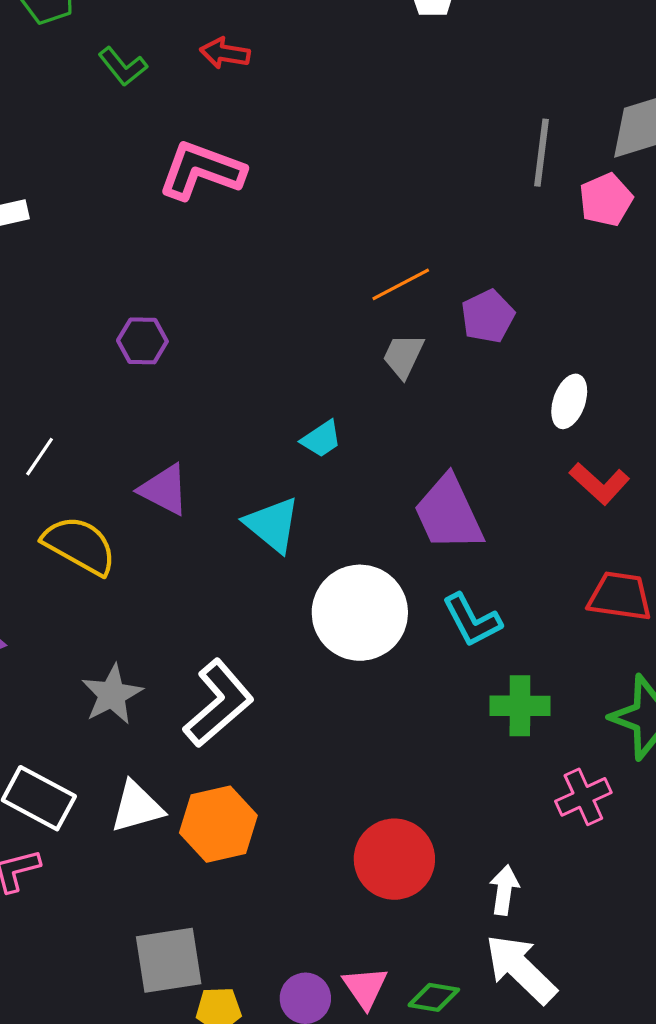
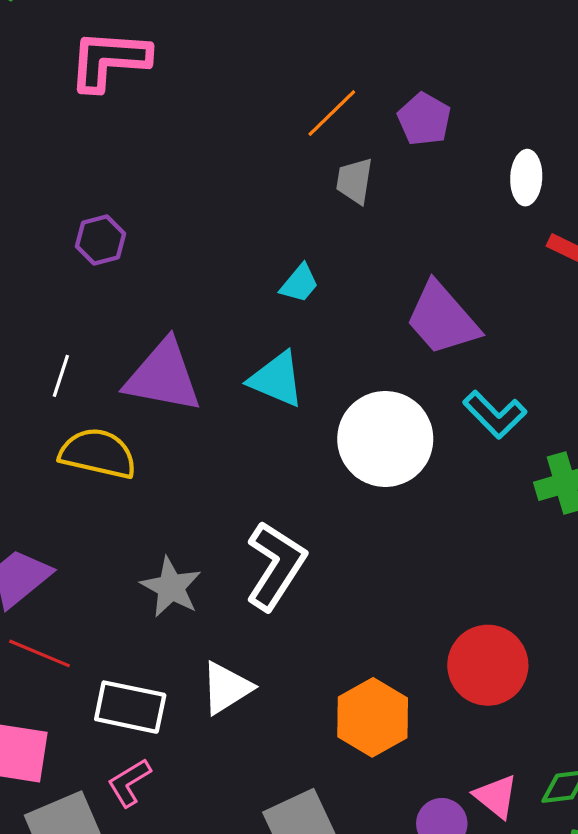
white line: (40, 457) -> (61, 376), moved
purple triangle: (164, 490) -> (163, 376), size x1.5
orange hexagon: (218, 824) -> (373, 717), moved

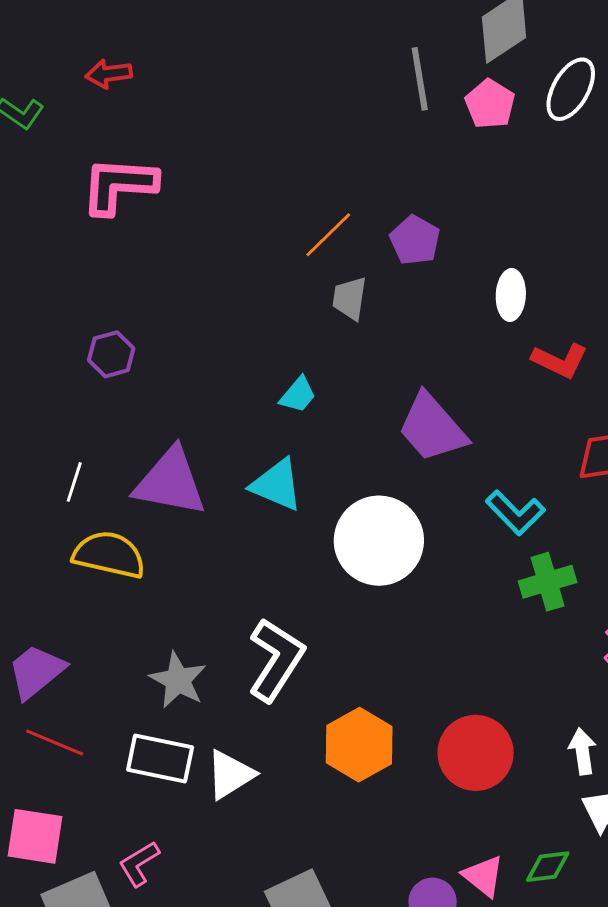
cyan L-shape: (495, 415) -> (515, 513), moved
white rectangle: (130, 707) -> (160, 758), moved
orange hexagon: (373, 717) -> (359, 745), moved

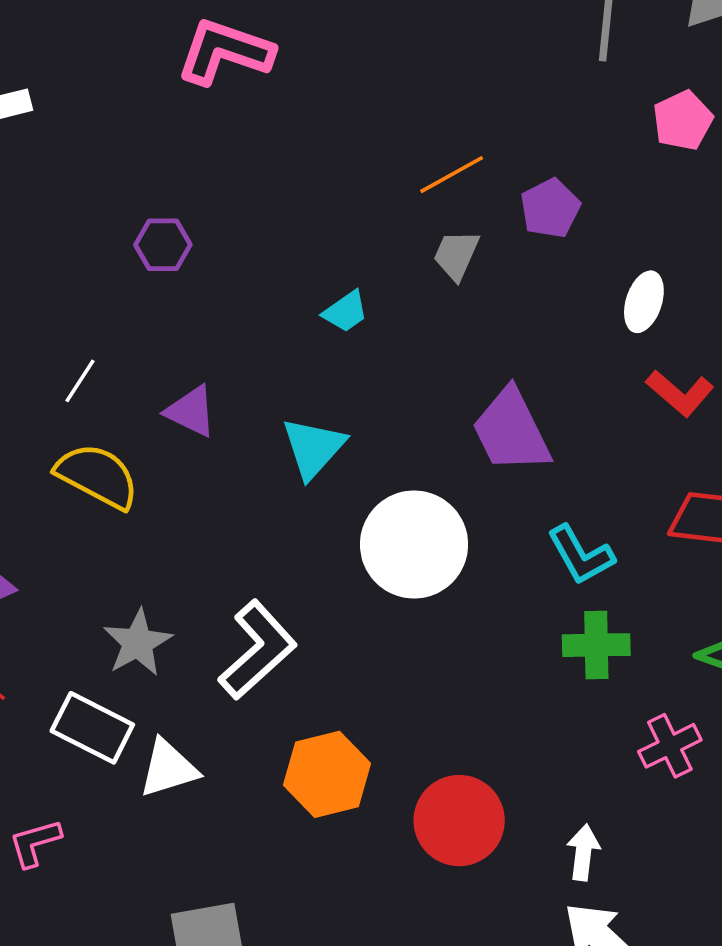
pink pentagon: (490, 104) -> (683, 120), moved
cyan trapezoid: (298, 395) -> (346, 312), moved
purple triangle: (170, 482) -> (191, 411), size x0.6
cyan triangle: (277, 485) -> (313, 448), turned 34

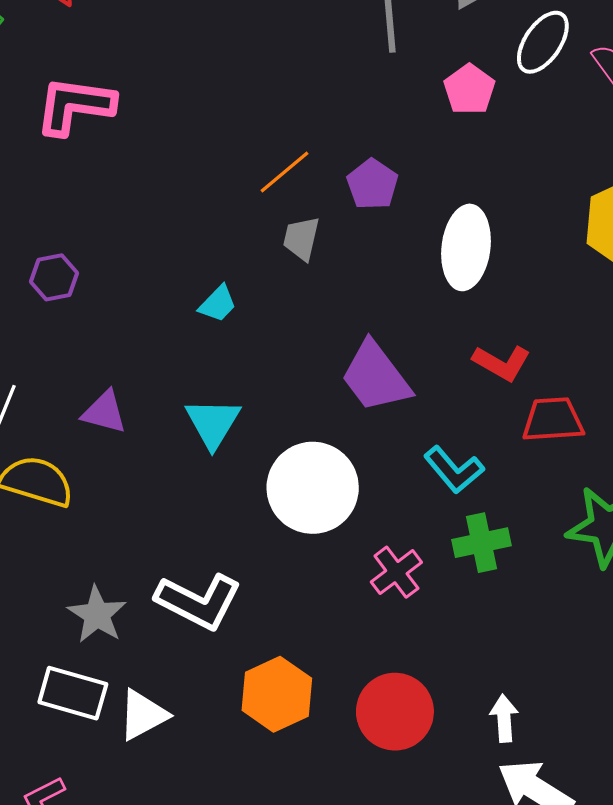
white ellipse: (644, 302) -> (466, 247), size x1.6
red L-shape: (680, 393) -> (502, 363), moved
white L-shape: (258, 650) -> (199, 601), turned 80
pink cross: (670, 746) -> (396, 572), moved

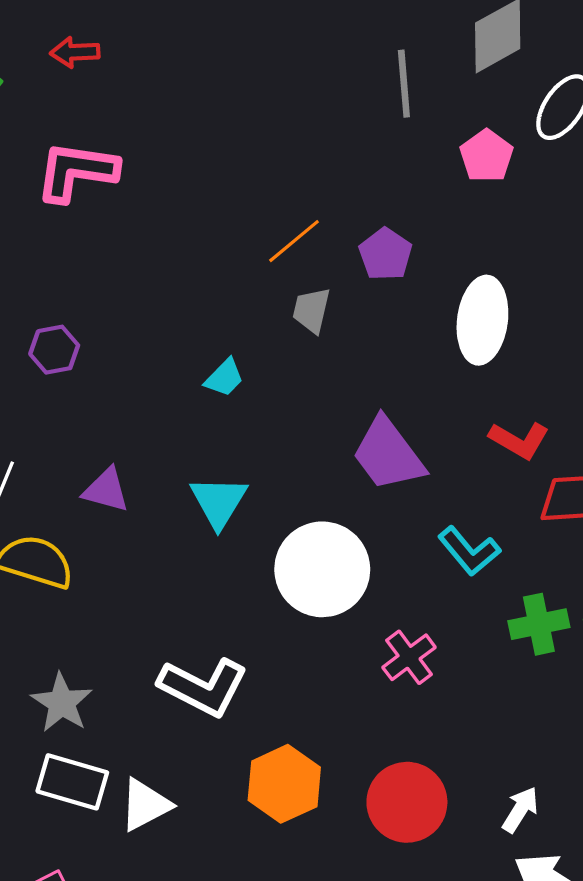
green cross: (482, 543) -> (539, 624), moved
gray star: (97, 615) -> (62, 703), moved
white arrow: (504, 718) -> (520, 810), turned 36

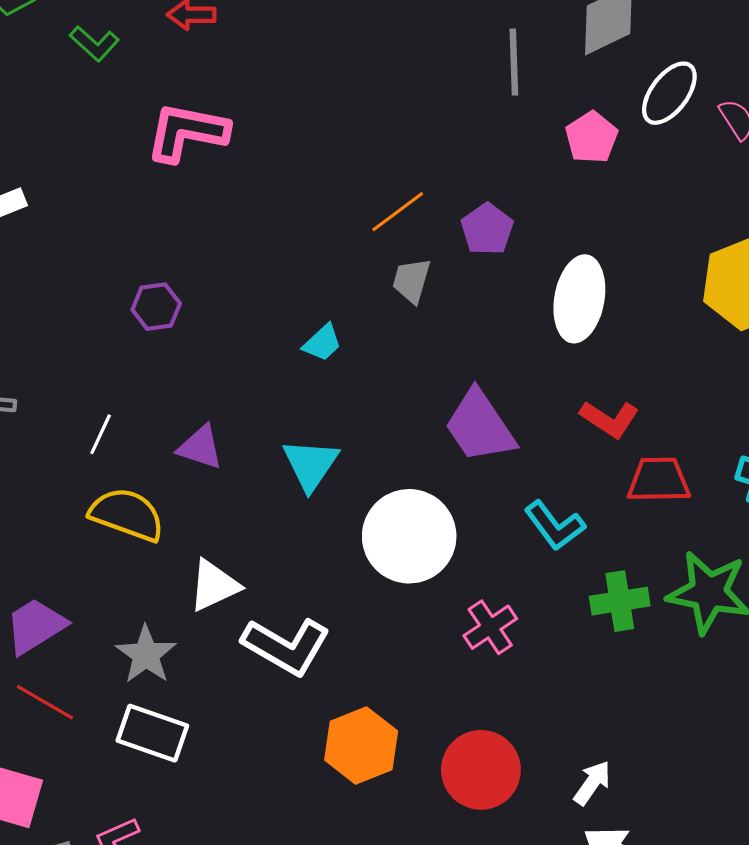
white triangle: (145, 805) -> (214, 585), moved

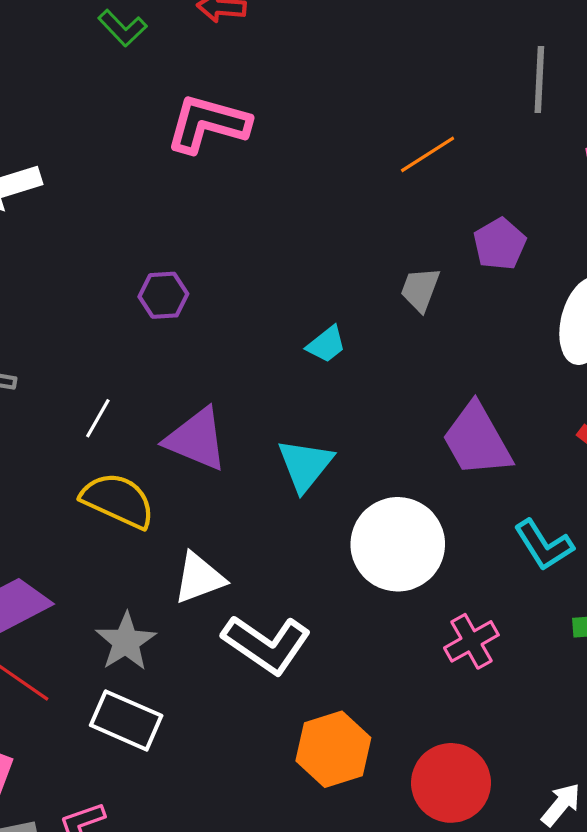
orange line: (398, 212) -> (428, 154), moved
purple triangle: (200, 447) -> (196, 439), size x1.4

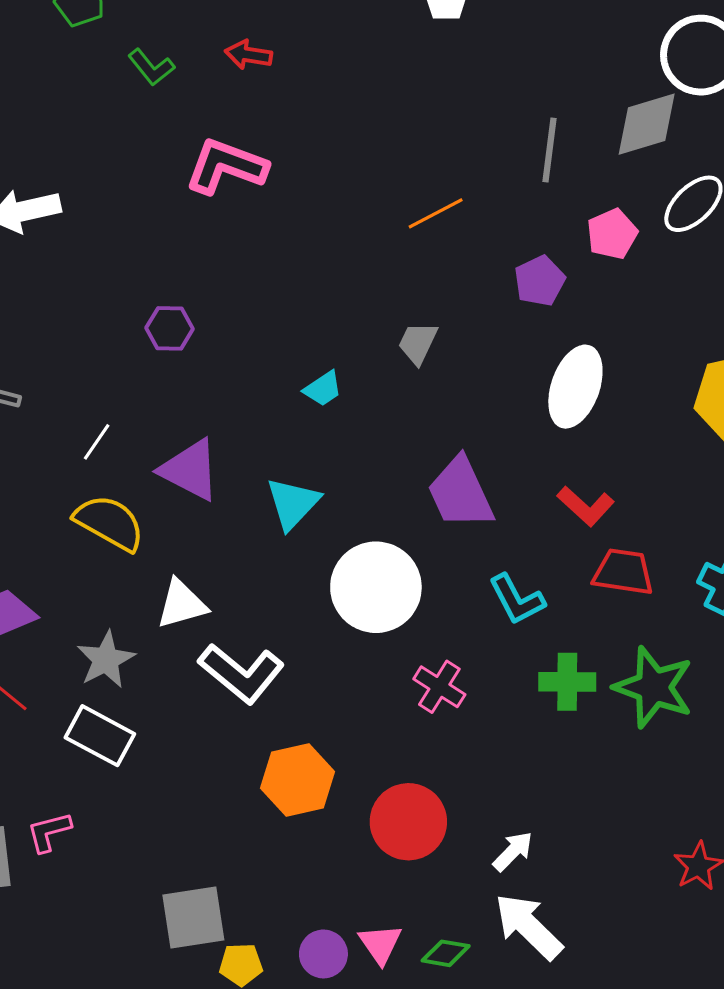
purple pentagon: (500, 244) -> (540, 281), moved
pink cross: (471, 641) -> (439, 687), turned -33

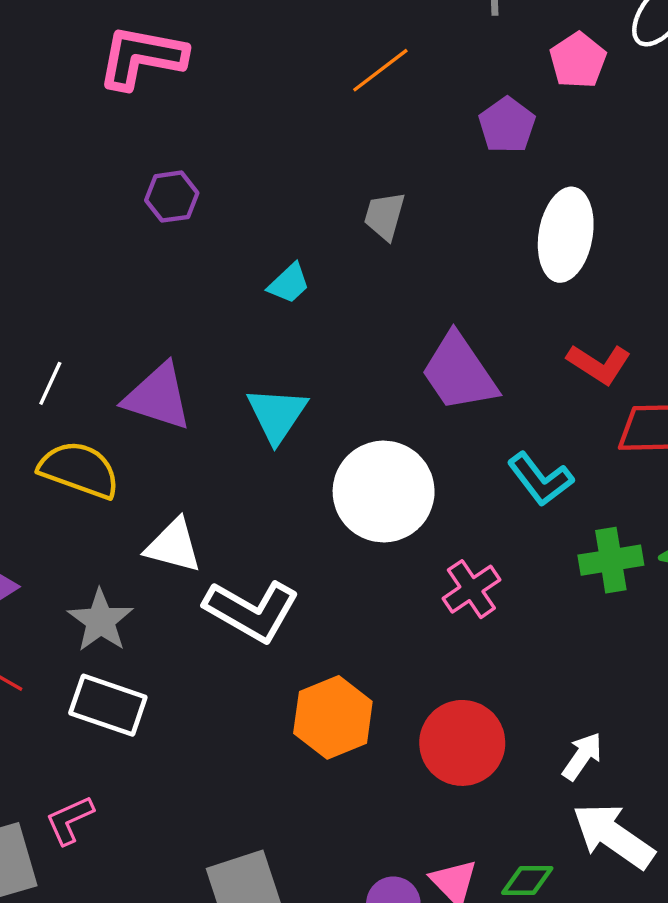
purple hexagon: (170, 328) -> (172, 197), moved
white triangle: (182, 604) -> (173, 546), turned 40
pink cross: (439, 687) -> (471, 589), turned 33

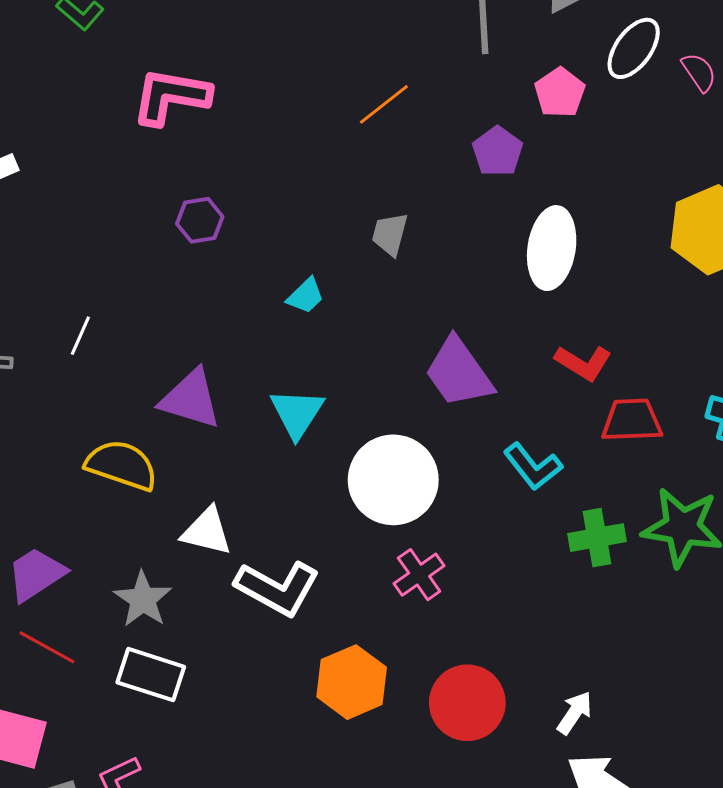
white line: (50, 383) -> (80, 336), moved
pink cross: (471, 589) -> (419, 575), moved

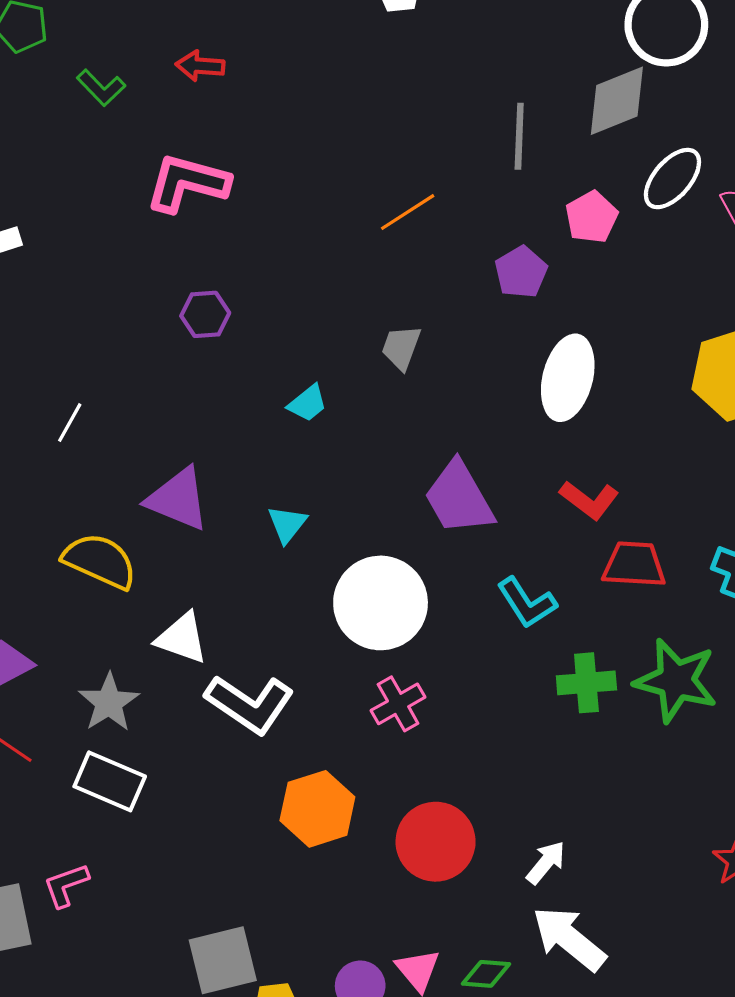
cyan triangle: (297, 413) -> (287, 524), size x0.7

